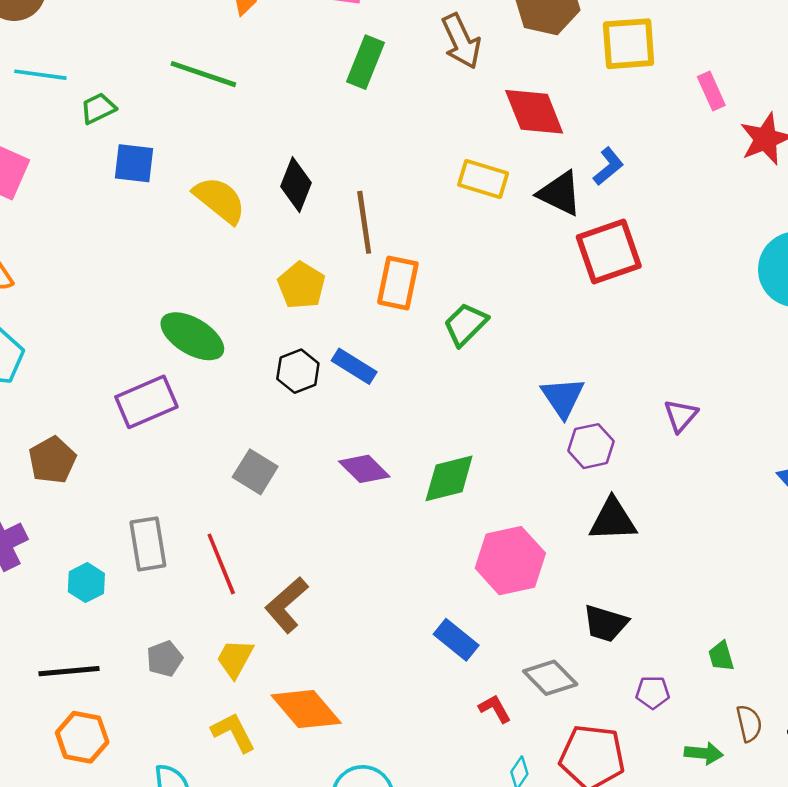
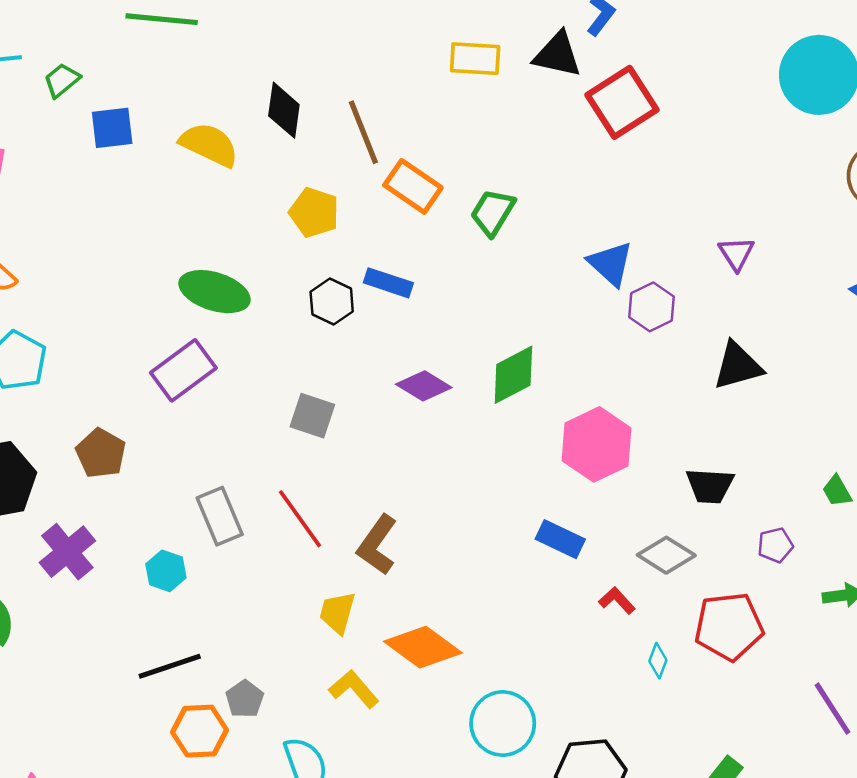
orange rectangle: (398, 283) -> (413, 186), turned -54
black triangle: (613, 520) -> (738, 366), moved
gray pentagon: (165, 659) -> (245, 699), moved

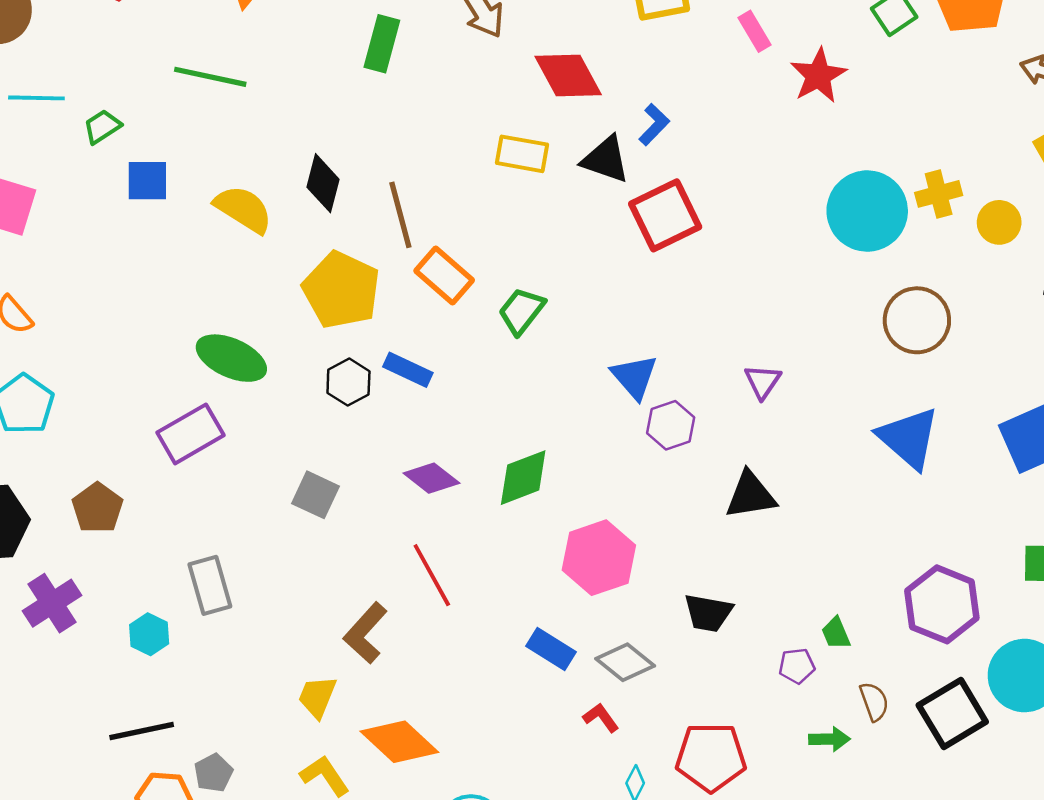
yellow pentagon: (314, 212) -> (341, 290), size x1.5
red line: (300, 519) -> (432, 575), moved
purple pentagon: (775, 545) -> (797, 666), moved
gray diamond: (666, 555) -> (625, 662), moved

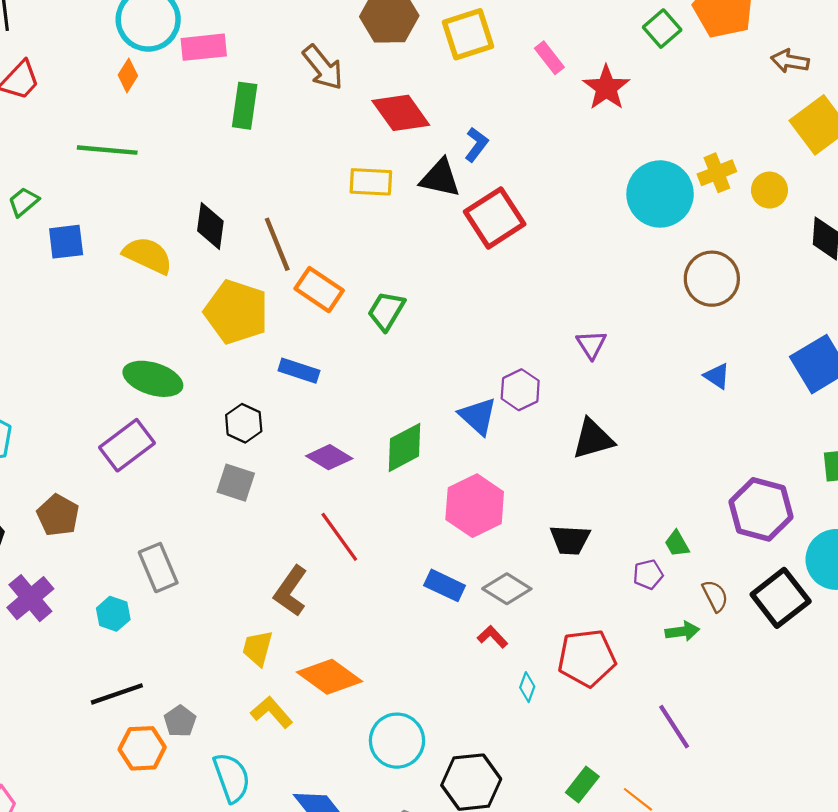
blue triangle: (634, 377) -> (478, 416), moved
black hexagon: (348, 382) -> (244, 423), moved
blue triangle: (909, 438) -> (717, 376), size x0.5

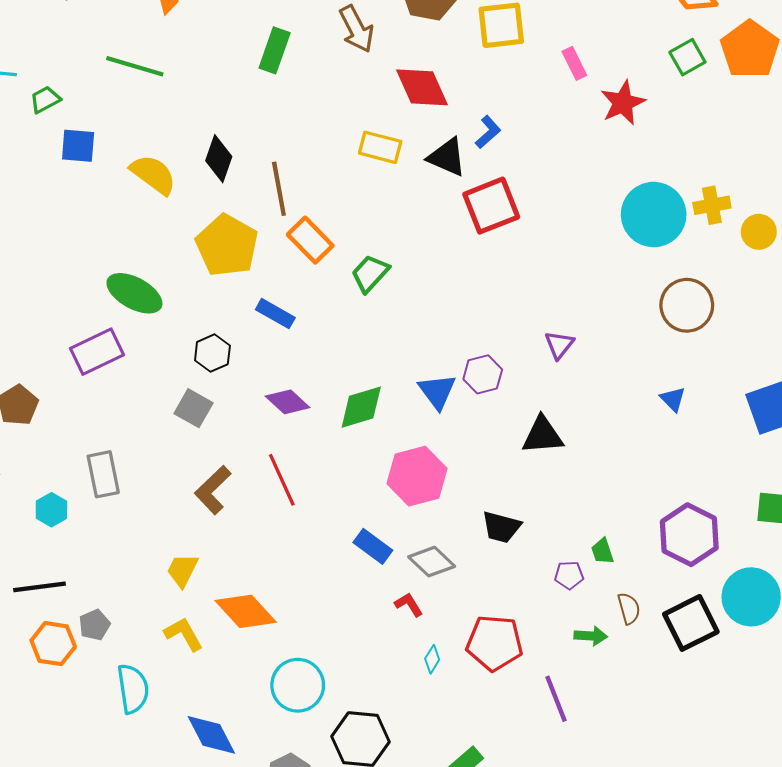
brown L-shape: (291, 591) -> (213, 490), moved
purple line: (674, 727) -> (556, 699), moved

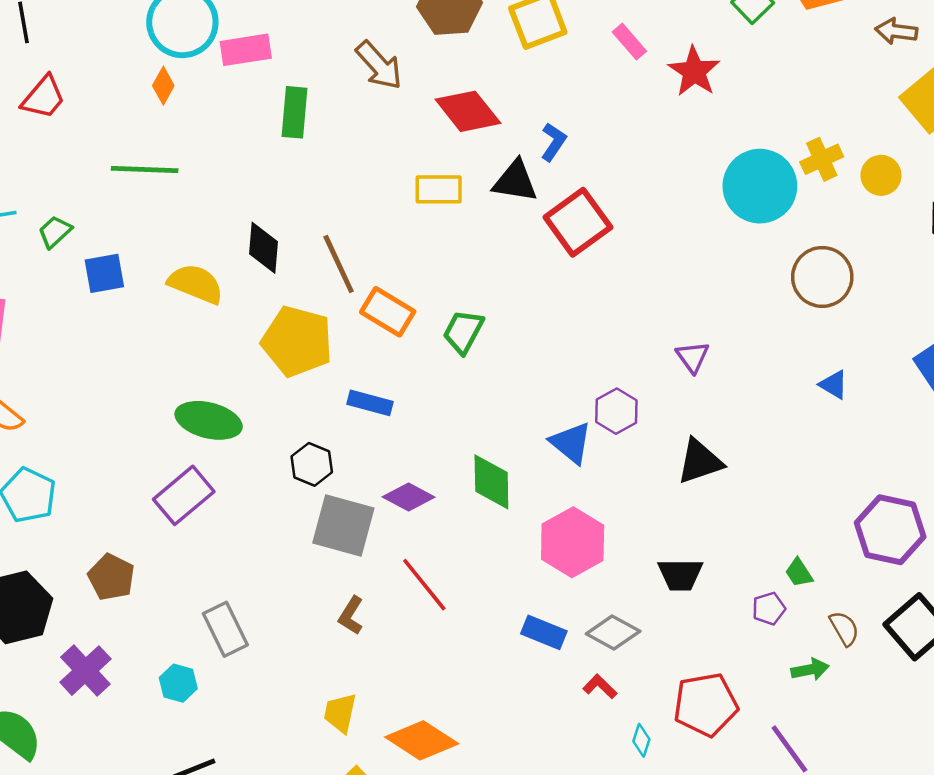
green diamond: (361, 407) -> (491, 482), turned -60
gray square: (193, 408) -> (343, 525), moved, size x1.5
brown L-shape: (213, 490) -> (351, 615), size x0.7

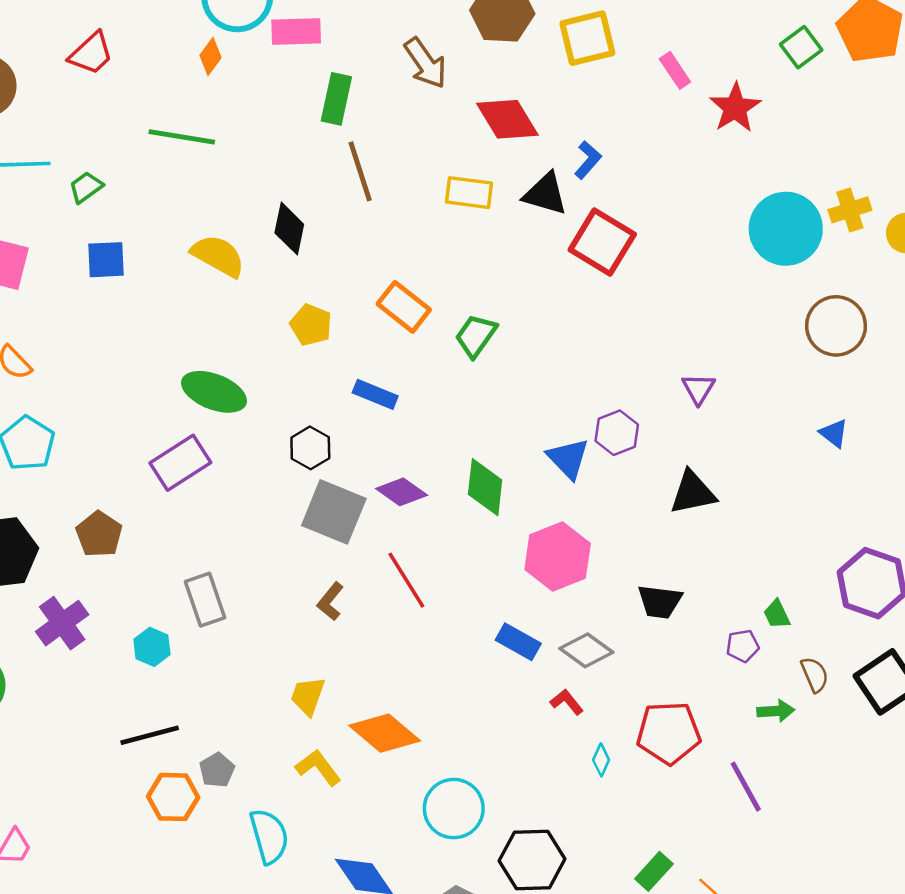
red square: (578, 222) -> (602, 242), turned -30
brown line: (339, 264) -> (360, 171), moved
blue square: (104, 273) -> (106, 260), moved
yellow pentagon: (297, 341) -> (311, 325), size x0.6

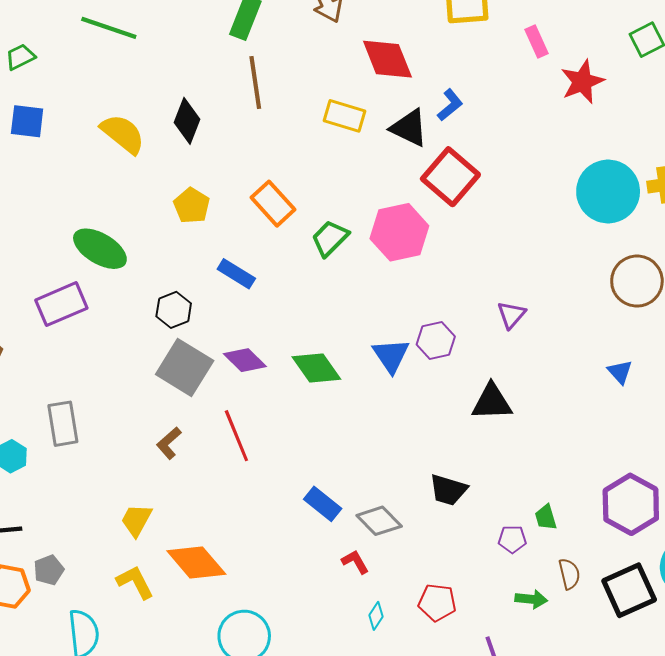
green diamond: (485, 487) -> (316, 368), turned -51
pink hexagon: (558, 556) -> (399, 232), moved
red pentagon: (669, 733) -> (437, 602), size x0.7

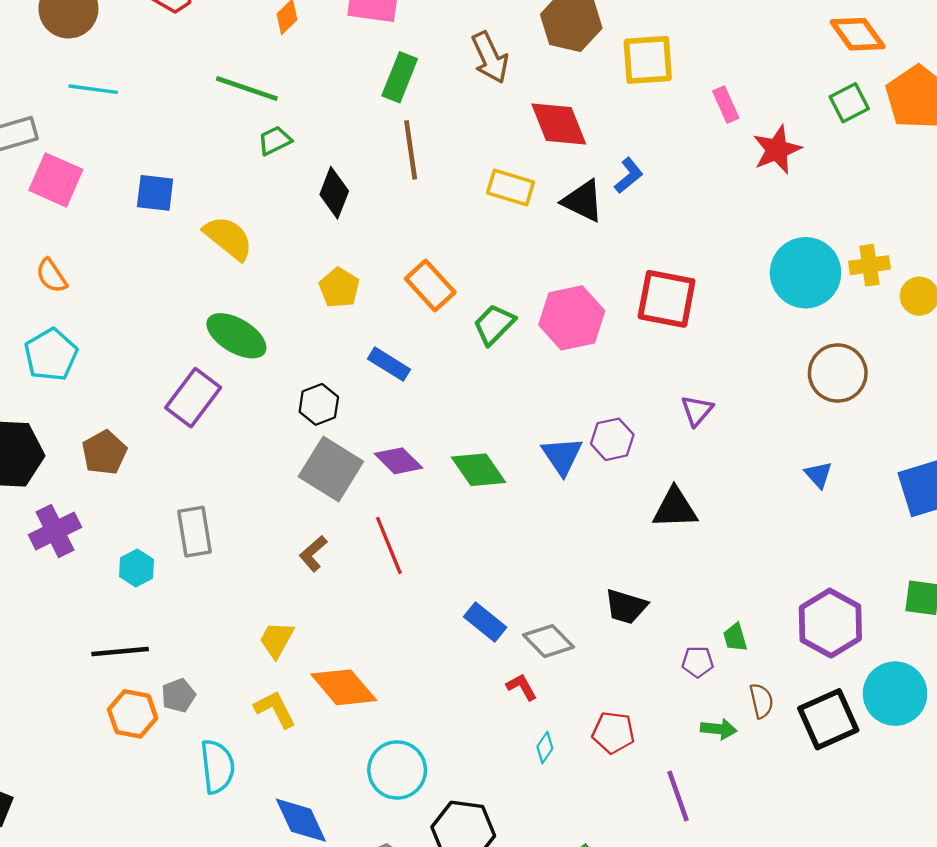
green trapezoid: (20, 57) -> (275, 141), moved
yellow semicircle: (123, 134) -> (228, 238), moved
red square: (450, 177) -> (667, 299), moved, turned -30
purple rectangle: (61, 304) -> (193, 398), turned -30

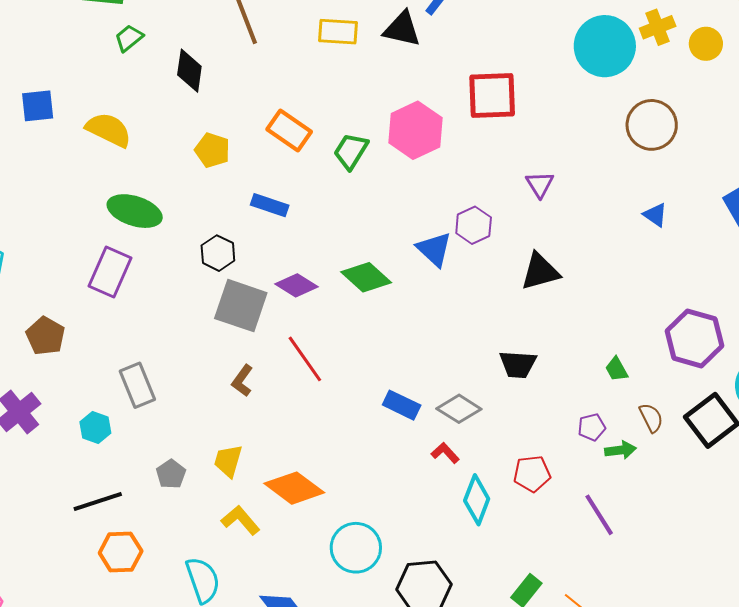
purple pentagon: (698, 662) -> (592, 427), moved
gray pentagon: (178, 695) -> (171, 474), moved
cyan diamond: (545, 747) -> (477, 500), size x1.8

